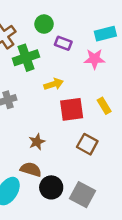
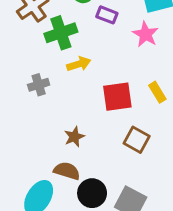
pink star: (94, 59) -> (146, 34), turned 30
yellow arrow: (54, 84) -> (79, 64), moved

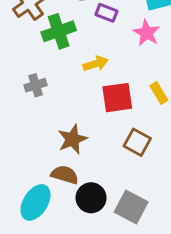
yellow arrow: (79, 64) -> (96, 64), moved
brown star: (74, 137) -> (73, 139), size x1.4

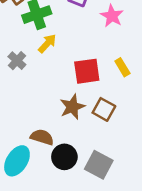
yellow arrow: (96, 64) -> (47, 44), moved, turned -30
gray cross: (36, 85) -> (17, 61), turned -30
brown star: (73, 139) -> (72, 107), moved

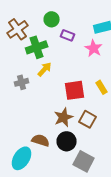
gray cross: (17, 61) -> (22, 82), turned 32
black circle: (64, 157) -> (67, 141), moved

